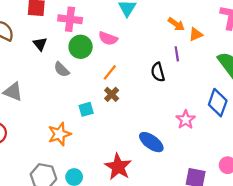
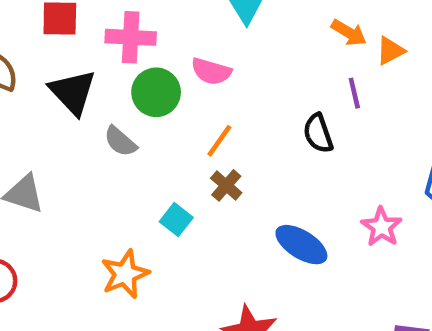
black triangle: (40, 44) -> (73, 92), size x1.6
cyan square: (86, 109) -> (176, 220), turned -32
blue ellipse: (151, 142) -> (301, 245), moved

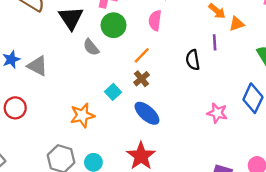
pink semicircle: (211, 71) -> (155, 20), moved, turned 72
pink star: (382, 227) -> (217, 113), turned -30
blue ellipse: (301, 245) -> (147, 113), moved

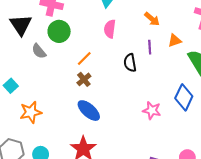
pink semicircle: (155, 20) -> (110, 29), moved
orange triangle: (237, 24) -> (175, 41), moved
cyan square: (113, 92) -> (11, 86), moved

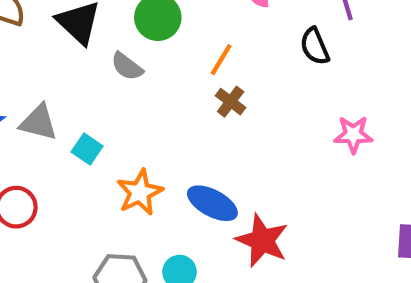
pink star: (152, 110) -> (353, 135), moved
blue ellipse: (89, 111) -> (212, 203), moved

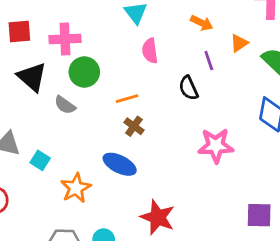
orange line: (221, 60) -> (127, 99), turned 45
pink star: (353, 135) -> (216, 146), size x1.4
blue ellipse: (212, 203) -> (120, 164), moved

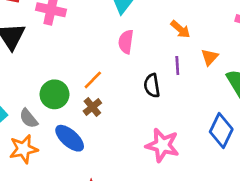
orange triangle: (239, 43) -> (210, 57), turned -30
green circle: (84, 72) -> (54, 94), moved
orange line: (127, 99) -> (93, 80), turned -45
gray semicircle: (65, 105) -> (29, 118), moved

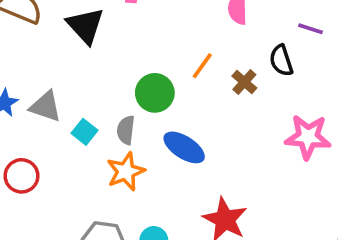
purple line: (177, 66) -> (311, 29), turned -60
brown cross: (92, 107) -> (244, 82), moved
gray semicircle: (29, 118) -> (126, 130), turned 55

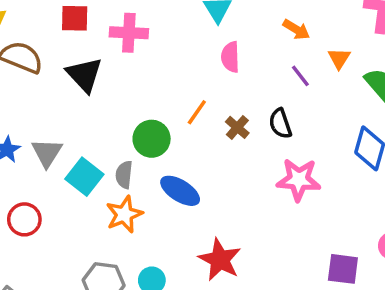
purple line: (311, 29) -> (300, 76), turned 35
black semicircle: (281, 61) -> (280, 124), moved
gray triangle: (46, 106) -> (47, 153), turned 44
cyan square: (84, 132) -> (84, 177), size x1.5

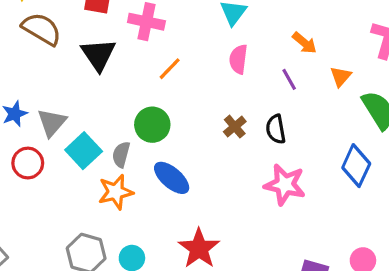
purple line: (300, 76) -> (289, 79), moved
orange line: (197, 112) -> (170, 69), moved
red circle: (24, 219) -> (28, 163), moved

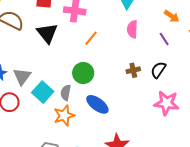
brown cross: (235, 127) -> (133, 70), turned 32
black semicircle: (276, 129) -> (158, 70), turned 48

